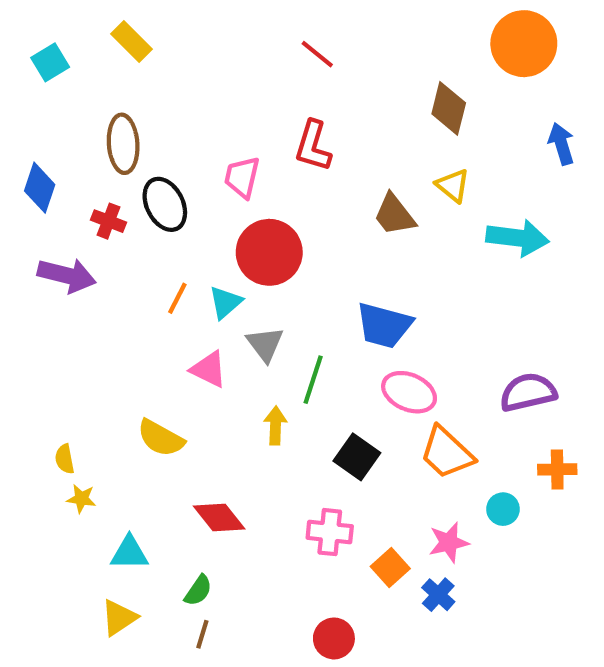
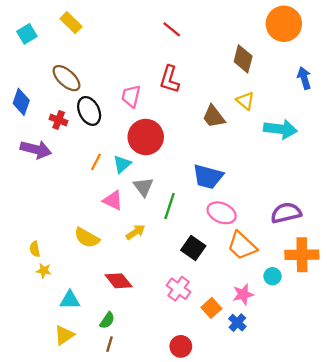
brown ellipse: (123, 144) -> (66, 78), turned -44
yellow arrow: (275, 426) -> (136, 232), moved, turned 54
orange cross: (557, 469) -> (302, 255), size x1.6
pink cross: (330, 532) -> (179, 289), turned 30

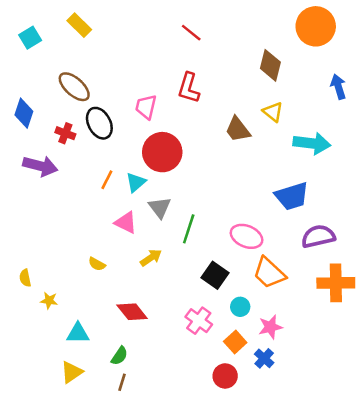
blue trapezoid: (208, 177) -> (292, 196), moved, turned -32
yellow semicircle: (87, 238) -> (97, 264), size x0.6
yellow semicircle: (35, 249) -> (25, 278), moved
cyan circle: (273, 276) -> (240, 307), moved
red circle: (181, 346) -> (225, 376), moved

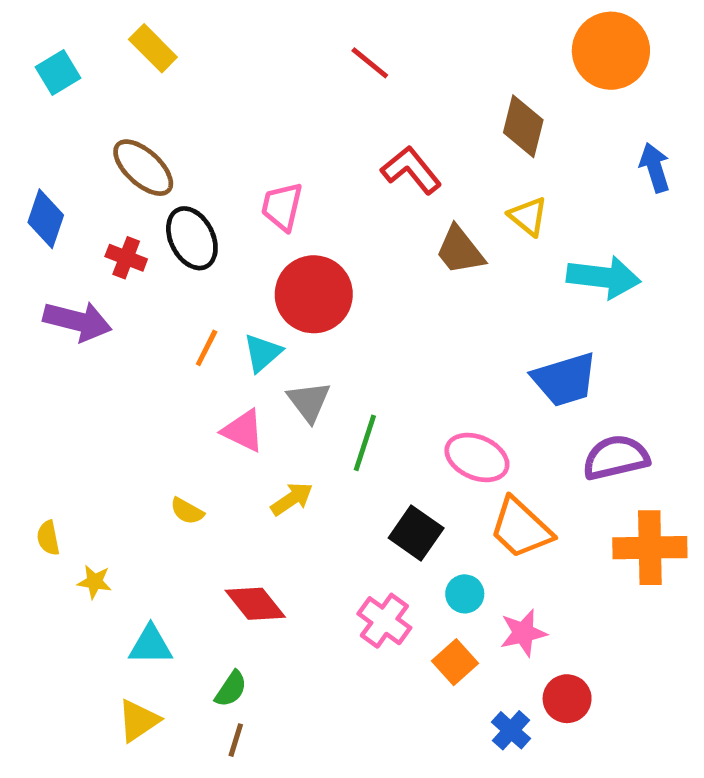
red L-shape: (189, 88) -> (411, 170), moved, turned 124
blue cross: (264, 358) -> (511, 730), moved
red circle: (225, 376) -> (567, 699), moved

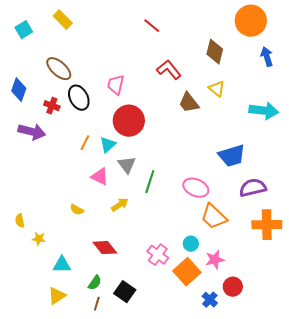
blue arrow: (655, 168) -> (267, 57), moved
cyan arrow: (604, 277) -> (264, 111), moved
black square: (416, 533) -> (125, 292), moved
orange square: (455, 662) -> (187, 272), size x1.5

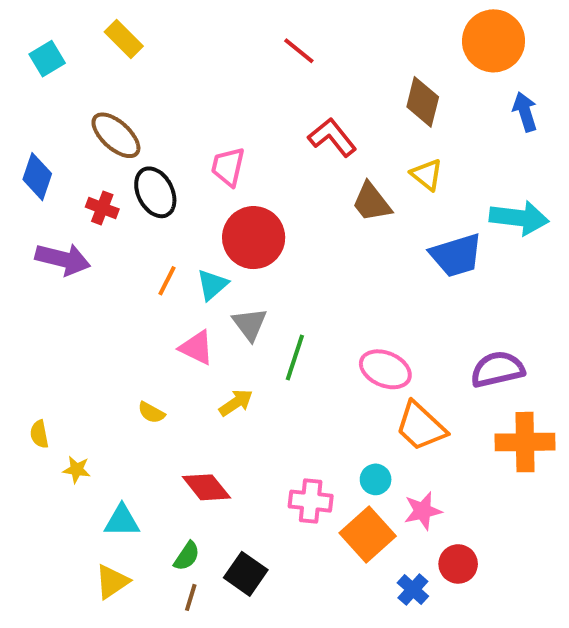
blue trapezoid: (232, 156) -> (456, 255), moved
pink cross: (158, 255) -> (311, 501), turned -30

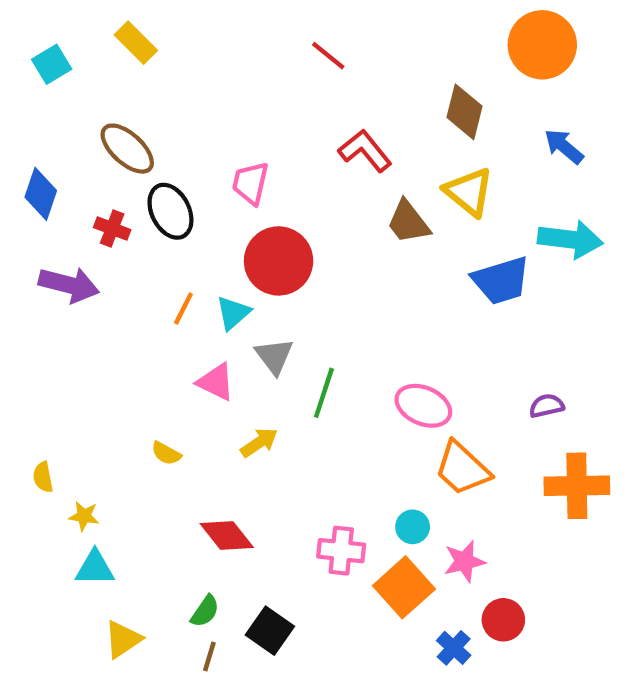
blue arrow: (525, 112) -> (564, 146), moved, turned -33
yellow triangle: (427, 175) -> (469, 192), size x1.4
purple semicircle: (497, 369) -> (547, 406), size x0.6
cyan triangle: (122, 521) -> (95, 568), moved

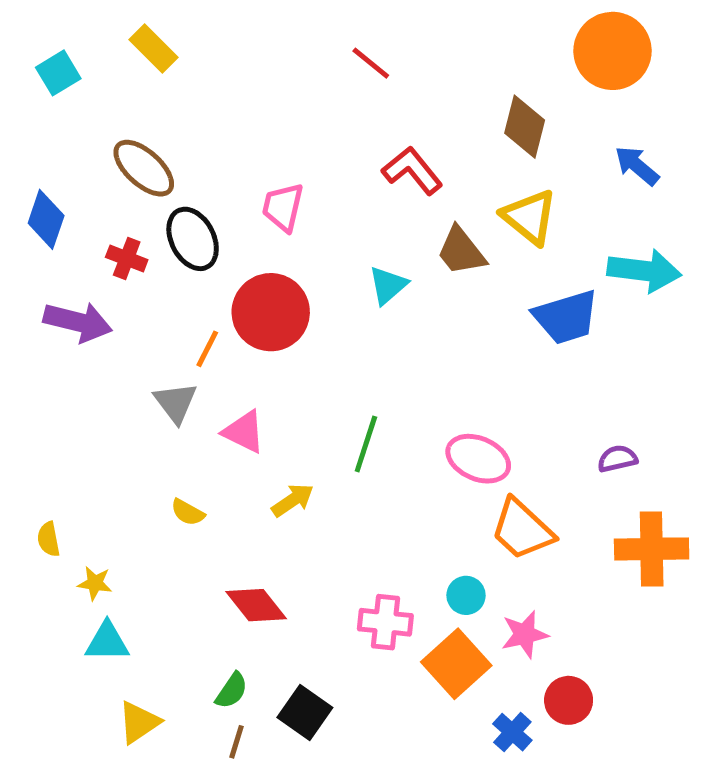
red circle: (279, 261) -> (271, 312), moved
cyan triangle: (233, 313) -> (388, 285), moved
gray triangle: (274, 356) -> (175, 402), moved

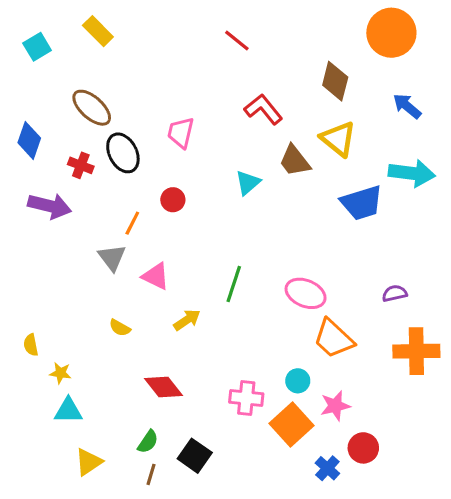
red circle: (271, 312) -> (173, 200), size x0.5

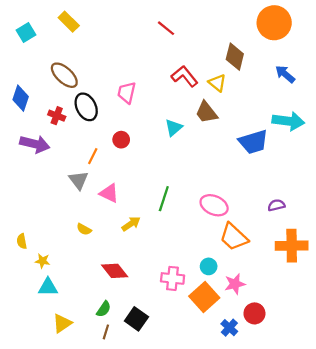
yellow triangle: (338, 139) -> (217, 83), moved, size x0.7

